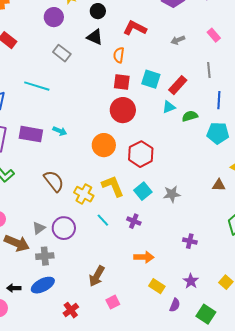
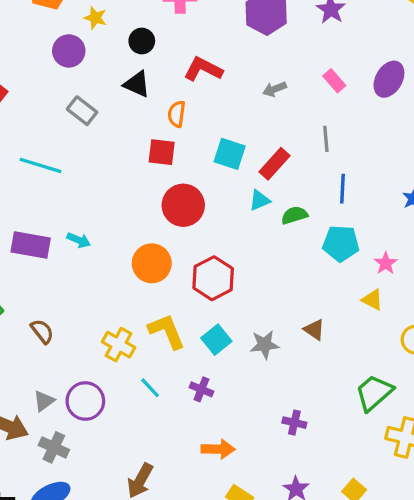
red square: (122, 82) -> (162, 152), moved
brown semicircle: (54, 181) -> (42, 331), moved, size x0.7
brown triangle: (219, 185) -> (314, 330), moved, turned 32
gray cross: (45, 256) -> (54, 447), turned 30

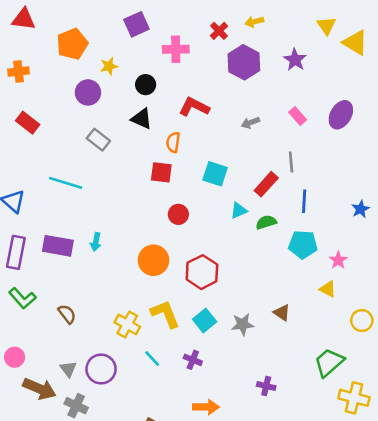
yellow star: (95, 18) -> (109, 66), turned -30
red rectangle: (274, 164) -> (266, 184), moved
red circle: (183, 205) -> (178, 214), size x0.6
cyan arrow: (79, 240) -> (96, 242), turned 78
gray triangle: (44, 401) -> (68, 369), turned -30

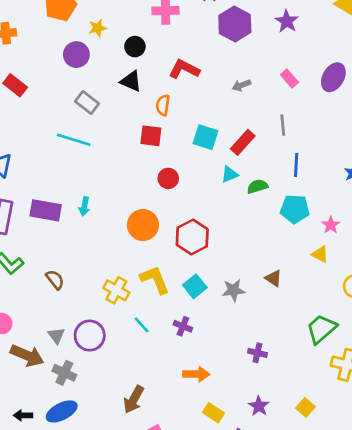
cyan line: (66, 183) -> (74, 140), moved
red rectangle: (266, 184) -> (243, 142), moved

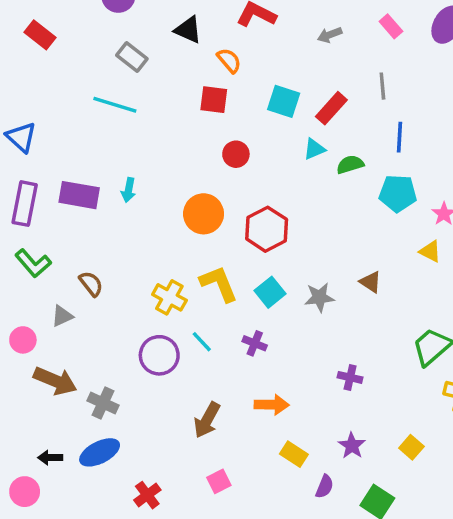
orange semicircle: (163, 105) -> (229, 60), turned 132
gray triangle: (56, 336) -> (62, 316), moved, turned 42
purple circle: (90, 336) -> (159, 355), moved
brown arrow: (134, 399) -> (207, 420), moved

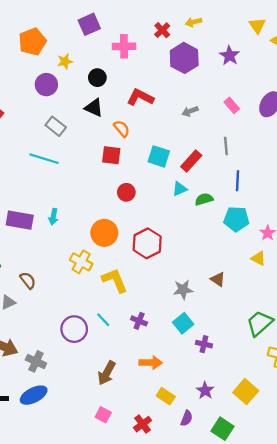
cyan square: (270, 292) -> (183, 323), moved
yellow cross: (169, 297) -> (81, 262), moved
yellow square: (411, 447) -> (246, 392), size x1.5
pink square: (219, 481) -> (103, 415), moved, turned -35
red cross: (147, 495) -> (143, 424), moved

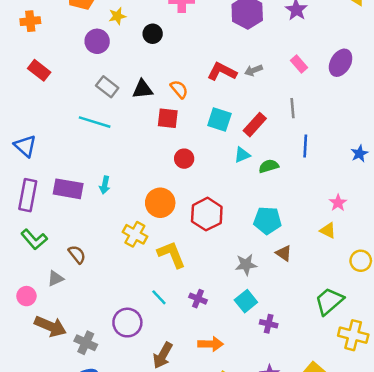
red L-shape: (140, 97) -> (222, 72), moved
black triangle: (94, 108) -> (143, 89), moved, turned -30
cyan pentagon: (236, 219) -> (267, 220), moved
purple circle: (74, 329) -> (127, 323), moved

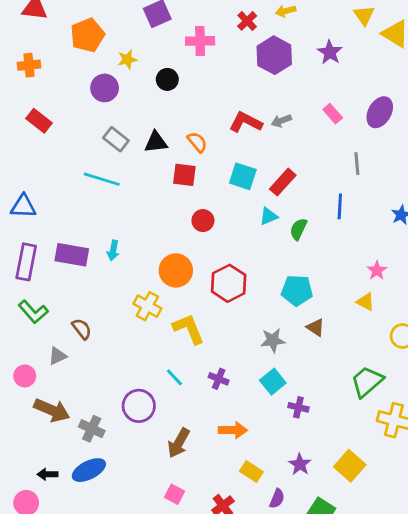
gray line: (293, 108) -> (357, 164), moved
blue triangle: (25, 146) -> (23, 206), turned -40
green semicircle: (269, 166) -> (298, 229), turned -48

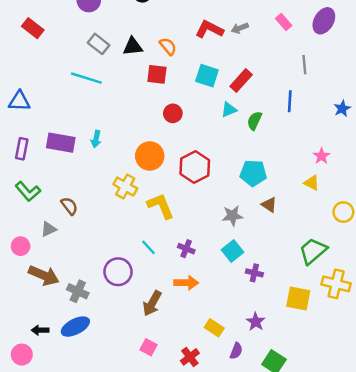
purple rectangle: (26, 262) -> (22, 149), size x0.7
orange arrow: (233, 430) -> (186, 283), moved
yellow square: (350, 466) -> (298, 299), moved, turned -30

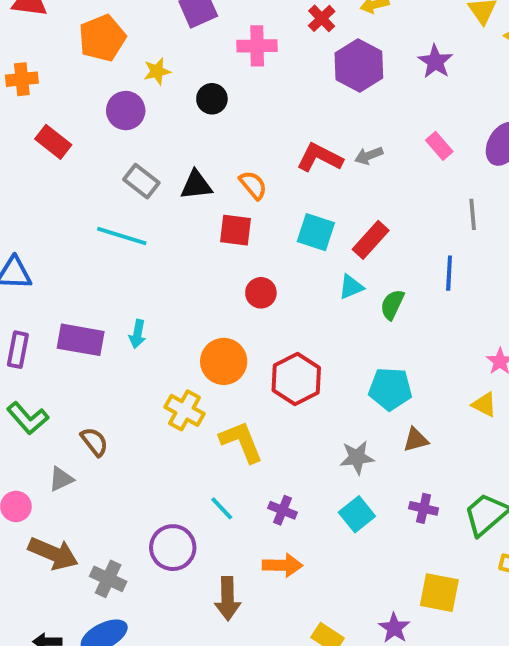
red rectangle: (33, 28) -> (53, 142), moved
brown triangle: (269, 205) -> (416, 440), turned -49
purple cross: (254, 273) -> (424, 508), moved
yellow square: (298, 299) -> (439, 593), moved
brown arrow: (152, 303) -> (228, 599), turned -30

